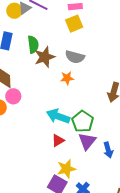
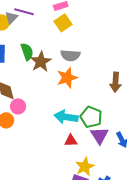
orange star: (67, 78) -> (67, 78), size x1.5
red triangle: (58, 140) -> (71, 141), turned 40

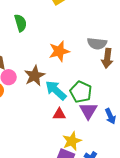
gray semicircle: (70, 55) -> (97, 44), moved
brown star: (41, 62) -> (35, 76), moved
cyan arrow: (66, 117) -> (56, 90), turned 30

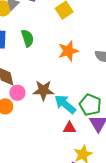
orange star: (59, 51) -> (68, 51), moved
brown star: (35, 76) -> (43, 90), turned 30

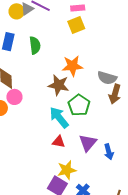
brown star: (43, 90) -> (59, 85), moved
green pentagon: (90, 105) -> (79, 105), moved

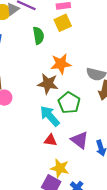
green semicircle: (35, 45) -> (38, 36), moved
purple triangle: (88, 143) -> (80, 140), turned -30
yellow star: (67, 170) -> (60, 168), turned 30

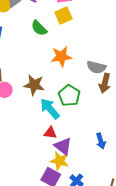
green semicircle: (38, 36) -> (39, 28), turned 144
brown star: (48, 84) -> (34, 85), moved
purple triangle: (80, 140) -> (63, 146), moved

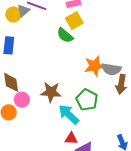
green semicircle: (39, 28) -> (65, 35), moved
orange star: (61, 57) -> (94, 66), moved

